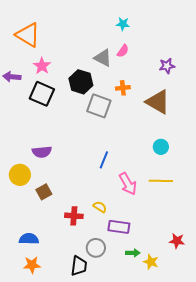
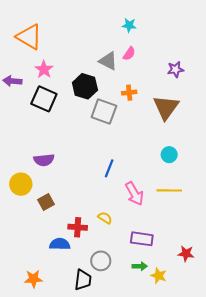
brown triangle: (158, 102) -> (166, 107), turned 36
purple rectangle: (119, 227) -> (142, 239), moved
blue semicircle: (29, 239) -> (60, 244), moved

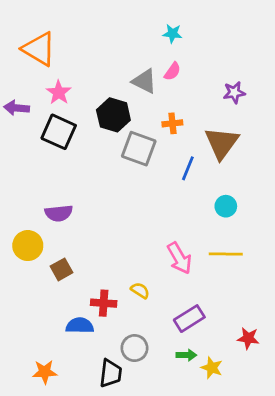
blue line: (109, 168) -> (188, 168), moved
purple rectangle: (142, 239) -> (189, 319), turned -40

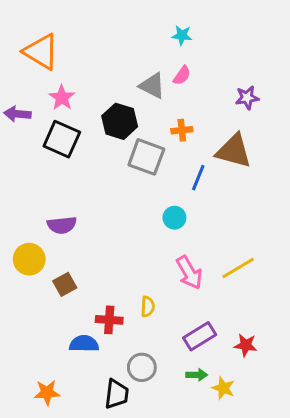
brown triangle: (222, 143) -> (234, 151), turned -51
cyan circle: (226, 206) -> (174, 218), moved
yellow line: (226, 254) -> (238, 268), turned -32
yellow semicircle: (140, 290) -> (148, 307), turned 60
red star: (248, 338) -> (246, 345), moved

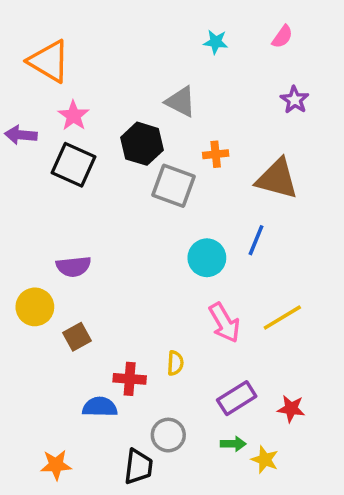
pink semicircle: (182, 75) -> (282, 37), moved
purple star: (247, 98) -> (295, 100), moved, turned -30
blue line: (198, 178) -> (256, 240), moved
cyan circle: (174, 218) -> (207, 258), size x1.4

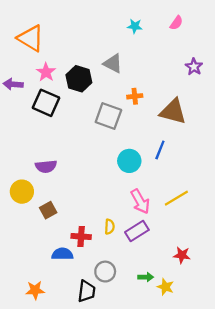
purple star: (295, 100) -> (194, 67), moved
black hexagon: (142, 144) -> (79, 79), moved
purple rectangle: (237, 398) -> (137, 231), moved

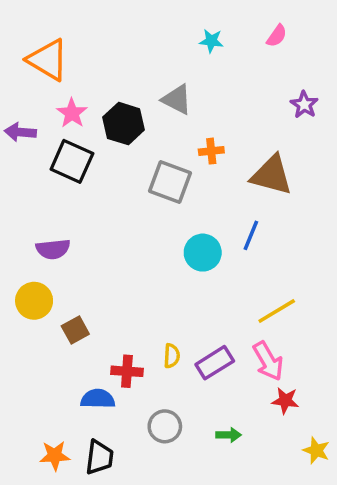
purple semicircle: (46, 166) -> (53, 249), moved
pink arrow: (140, 201) -> (268, 361), moved
yellow star: (165, 287) -> (316, 450), moved
black trapezoid: (87, 291) -> (99, 457), moved

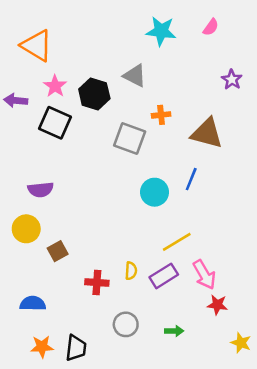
cyan star: (211, 41) -> (161, 31), size x1.6
yellow line: (277, 311) -> (177, 242), moved
blue semicircle: (98, 399) -> (33, 303), moved

